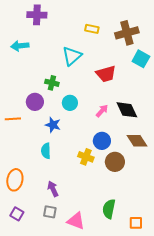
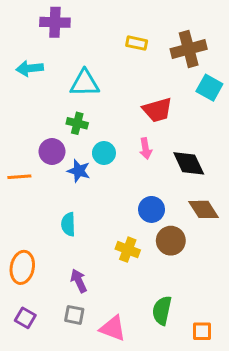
cyan triangle: (72, 56) -> (85, 83), moved, turned 40
pink arrow: (102, 111) -> (146, 149), moved, turned 128
blue star: (53, 125) -> (79, 171), moved
yellow cross: (86, 157) -> (128, 250), moved

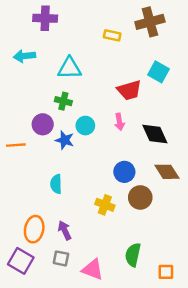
brown cross: (189, 49) -> (150, 22), moved
cyan square: (209, 88) -> (159, 72), moved
orange ellipse: (22, 267) -> (34, 229), moved
purple square: (25, 318) -> (21, 261), size x1.5

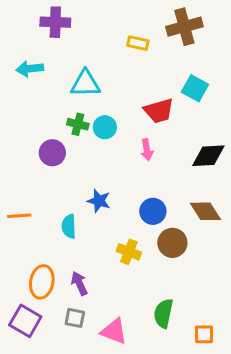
cyan circle: (85, 126) -> (105, 127), moved
black diamond: (155, 134) -> (208, 156), moved, turned -68
blue star: (65, 140) -> (99, 201), moved
orange line: (16, 145) -> (19, 216), moved

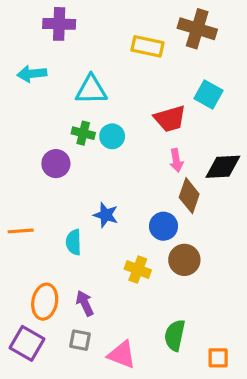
brown cross: (184, 27) -> (197, 29), turned 32
yellow rectangle: (138, 43) -> (147, 46), size x1.4
pink arrow: (147, 150) -> (176, 160), moved
brown diamond: (205, 211) -> (189, 196), moved, turned 52

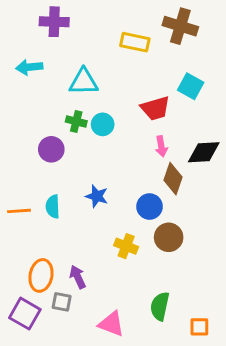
cyan semicircle: (74, 242) -> (53, 207), moved
gray square: (80, 340) -> (62, 302), moved

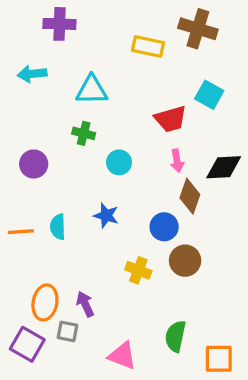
cyan circle: (103, 124) -> (119, 162), moved
purple circle: (51, 149) -> (34, 164), moved
orange square: (199, 327) -> (219, 359), size x1.4

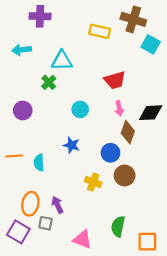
cyan square: (209, 95) -> (151, 44), moved
green cross: (84, 133) -> (49, 82), moved, turned 32
cyan semicircle: (58, 227) -> (39, 163), moved

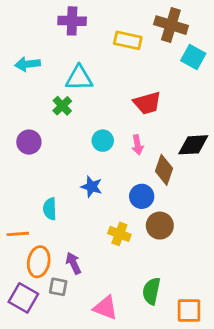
purple cross: (40, 16) -> (72, 21), moved
pink arrow: (119, 108) -> (138, 145), moved
orange line: (14, 156) -> (18, 234), moved

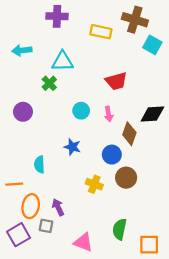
purple square: (23, 298) -> (19, 235), turned 30

